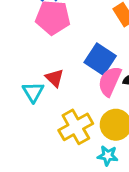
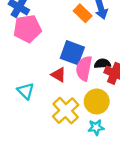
red triangle: (55, 78) -> (59, 75), moved

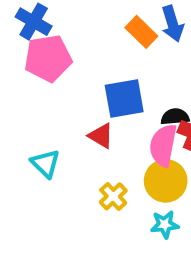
blue square: (72, 53) -> (124, 98), turned -30
pink semicircle: (84, 68) -> (163, 145), moved
yellow cross: (66, 111) -> (113, 196), size x0.6

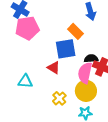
orange rectangle: (141, 32) -> (76, 31), moved
cyan triangle: (45, 163) -> (25, 81), turned -42

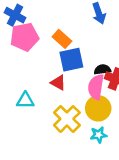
orange rectangle: (76, 31) -> (62, 39), moved
yellow cross: (59, 98) -> (67, 119), size x1.6

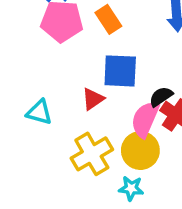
orange rectangle: (62, 39) -> (108, 19), moved
black semicircle: (102, 69) -> (161, 97), turned -42
red triangle: (58, 83) -> (93, 99), turned 42

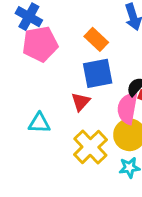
orange rectangle: (108, 19) -> (96, 39), moved

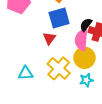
cyan triangle: (39, 123) -> (26, 73), moved

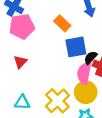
blue square: (59, 18) -> (76, 47), moved
red triangle: (49, 38) -> (20, 62), moved

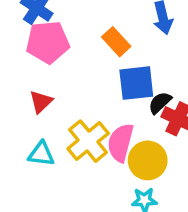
pink semicircle: (84, 73) -> (121, 143), moved
yellow cross: (57, 101) -> (88, 141), moved
cyan triangle: (22, 102) -> (41, 154), moved

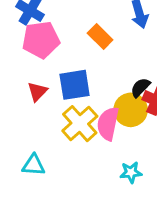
blue square: (136, 83) -> (75, 85), moved
cyan triangle: (41, 154) -> (34, 165), moved
yellow circle: (148, 160) -> (131, 110), moved

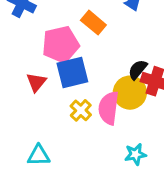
pink pentagon: (41, 40) -> (61, 44), moved
yellow cross: (80, 124) -> (81, 110), size x0.6

